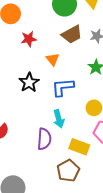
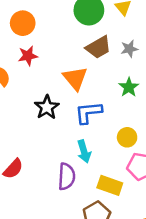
red star: (29, 39) -> (28, 56), moved
orange triangle: (53, 59) -> (75, 78), size x1.5

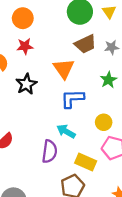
black star: (47, 107) -> (26, 84), moved
cyan arrow: (84, 151) -> (66, 131), turned 132

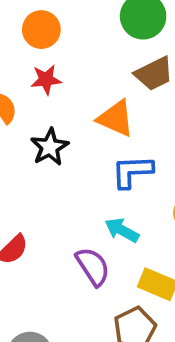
orange triangle: (64, 69) -> (116, 118), turned -30
purple semicircle: (50, 151) -> (93, 266), turned -40

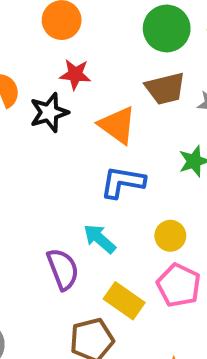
red star: (46, 80) -> (75, 74), moved
black star: (50, 147) -> (49, 112), moved

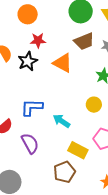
blue L-shape: (123, 182) -> (32, 107), moved
yellow circle: (170, 236) -> (94, 105), moved
purple semicircle: (63, 269) -> (30, 143), moved

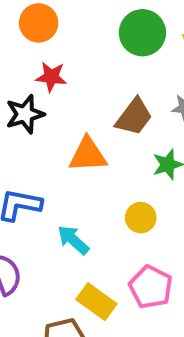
brown trapezoid: (84, 41) -> (134, 117), moved, turned -40
orange triangle: (63, 63) -> (88, 155), moved, turned -40

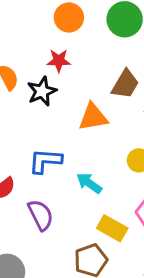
orange circle: (39, 23) -> (69, 17), moved

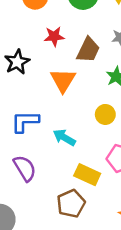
red star: (59, 61) -> (54, 36), moved
orange triangle: (93, 117) -> (63, 80), turned -44

